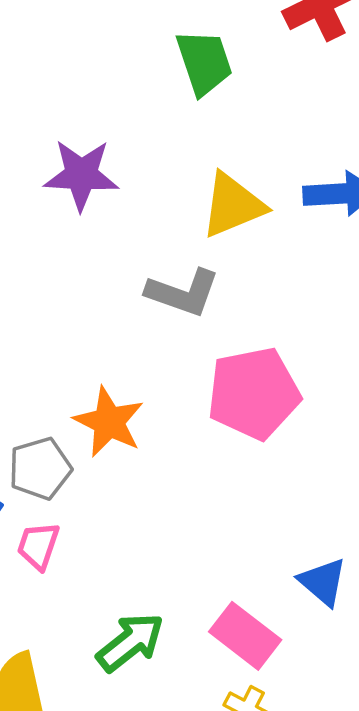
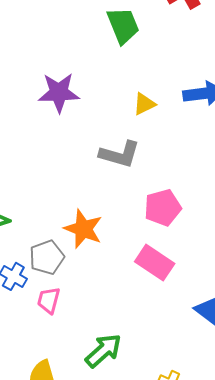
yellow triangle: (233, 205) -> (144, 104), size x0.6
pink pentagon: (254, 393) -> (163, 208), size x0.7
pink rectangle: (245, 636) -> (155, 263), moved

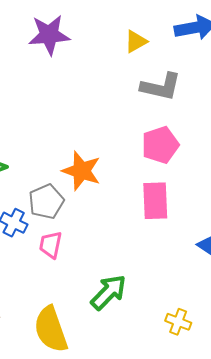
gray L-shape: (120, 154) -> (161, 87), moved
pink rectangle: (155, 263) -> (155, 201), turned 57

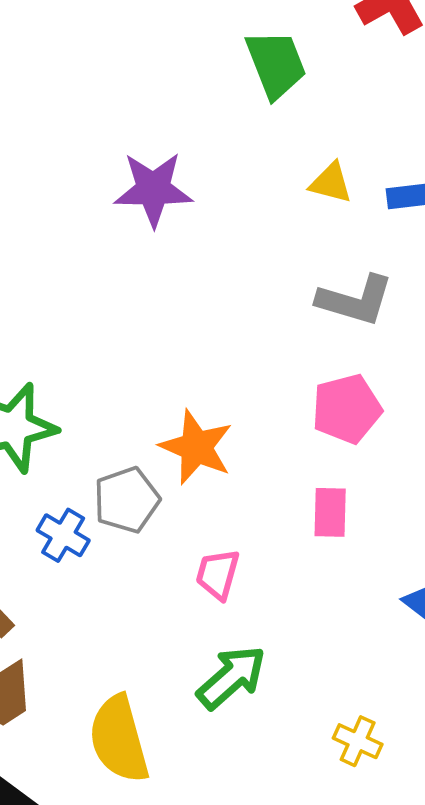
yellow triangle: (136, 41) -> (331, 183), moved, turned 40
pink rectangle: (155, 201) -> (330, 512), size x0.7
pink trapezoid: (51, 245) -> (218, 574), moved

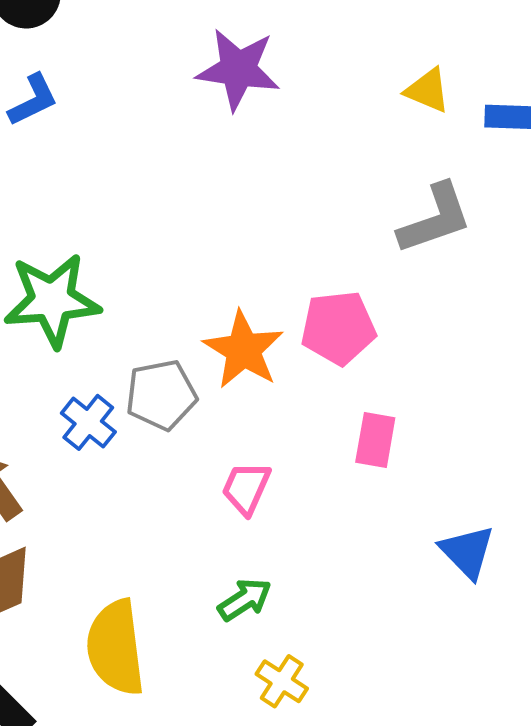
gray L-shape: (355, 300) -> (435, 219), turned -44
pink pentagon: (347, 409) -> (338, 328), moved
green arrow: (231, 677) -> (245, 600), size x0.7
yellow cross: (358, 741) -> (282, 681), moved

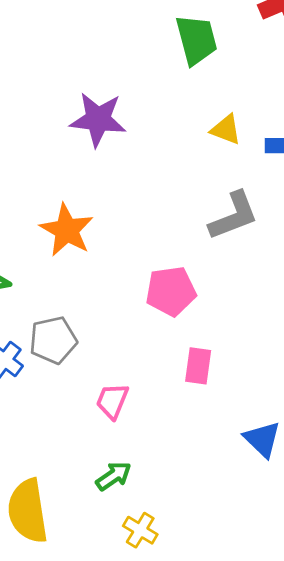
orange star: (243, 350) -> (67, 230), moved

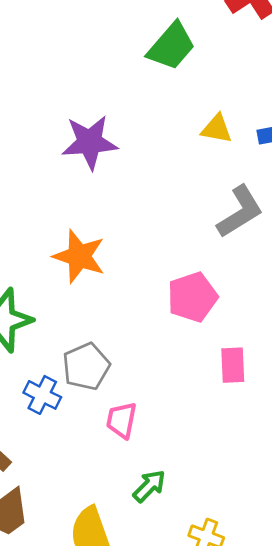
green trapezoid: (196, 40) -> (171, 46), turned 66
pink trapezoid: (112, 401) -> (122, 420), moved
green arrow: (114, 476) -> (149, 486), moved

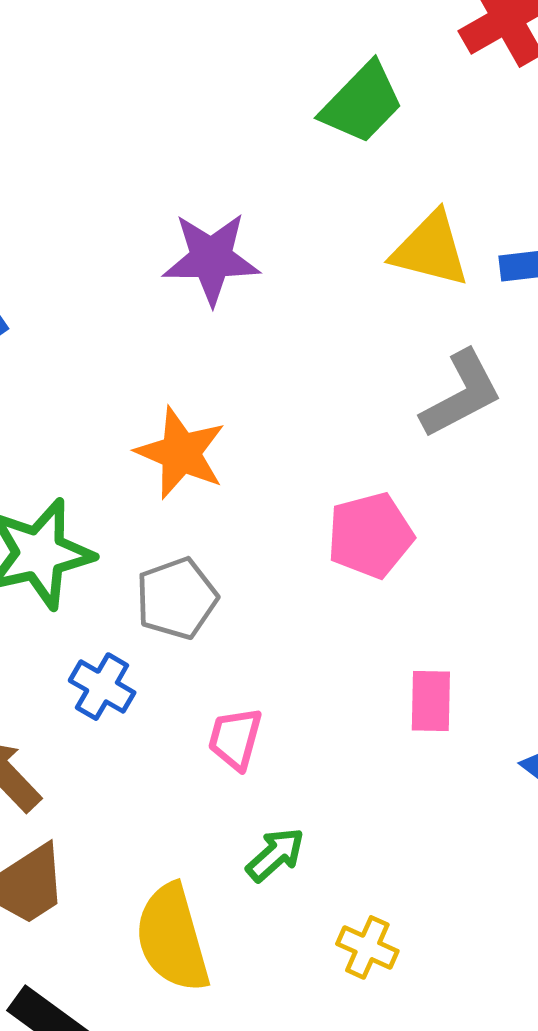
yellow triangle: (217, 129) -> (430, 249), size x1.5
pink rectangle: (233, 365) -> (431, 701), moved
gray pentagon: (86, 366) -> (177, 598), moved

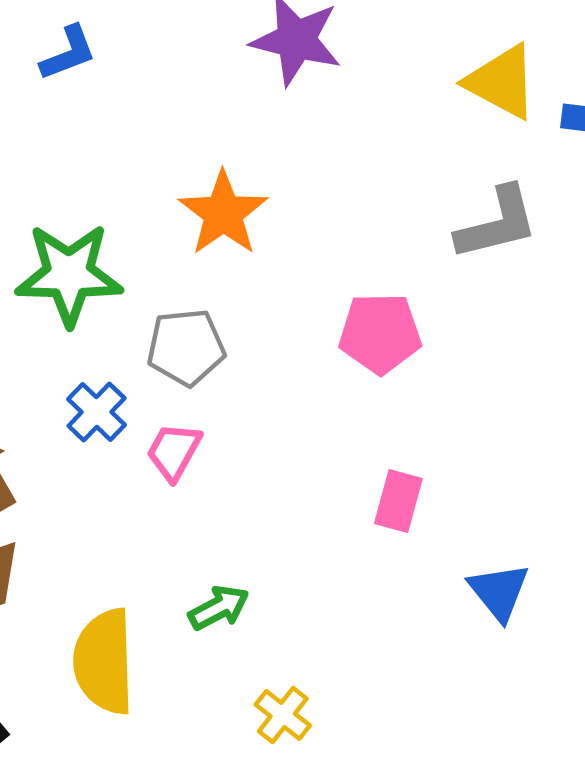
pink trapezoid: (235, 739) -> (174, 451), moved

